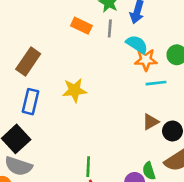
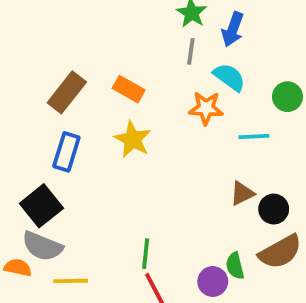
orange rectangle: (81, 26) -> (129, 89), moved
orange star: (146, 60) -> (206, 108), moved
yellow star: (75, 90) -> (133, 139), turned 30

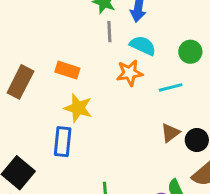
blue rectangle: (66, 152) -> (63, 142), moved

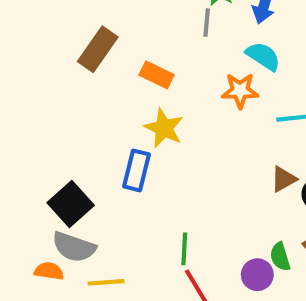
gray line: (109, 32) -> (207, 23), moved
brown rectangle: (20, 82) -> (98, 49), moved

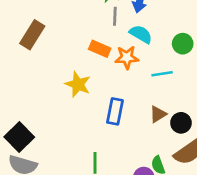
gray line: (207, 23) -> (115, 16), moved
orange rectangle: (157, 75) -> (100, 49), moved
blue rectangle: (137, 170) -> (115, 111), moved

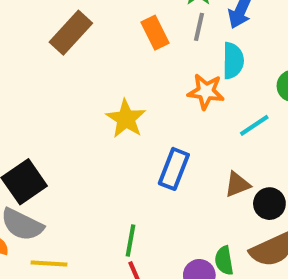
cyan semicircle: (141, 34) -> (233, 61), turned 50
orange rectangle: (100, 49) -> (155, 33), moved, turned 30
cyan line: (162, 74) -> (254, 125), turned -35

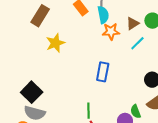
cyan semicircle: (233, 61) -> (103, 15), moved
yellow star: (126, 119) -> (55, 43), moved, turned 30
brown triangle: (237, 184) -> (133, 23), moved

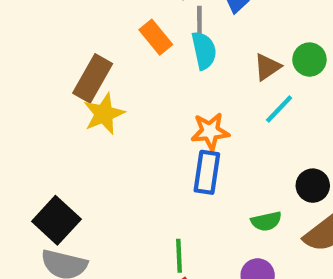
brown rectangle: (40, 16) -> (93, 78), moved
orange star: (111, 31) -> (210, 131), moved
green semicircle: (136, 111) -> (266, 221), moved, turned -80

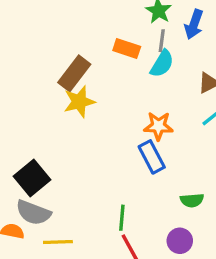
orange rectangle: (156, 37) -> (127, 48), turned -40
cyan semicircle: (204, 51) -> (162, 64), turned 36
blue rectangle: (207, 172) -> (152, 157), turned -44

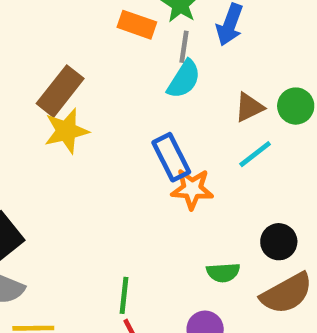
orange rectangle: (127, 48) -> (137, 25), moved
orange star: (158, 126) -> (192, 189), moved
blue rectangle: (152, 157) -> (171, 157), moved

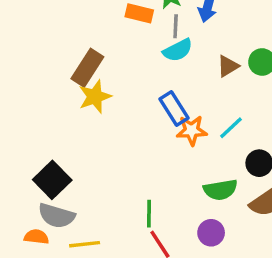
cyan semicircle: (184, 79) -> (178, 50), turned 36
cyan line: (255, 154) -> (231, 128), moved
green semicircle: (223, 272) -> (220, 190), size x1.4

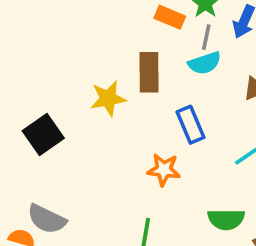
brown rectangle: (87, 68) -> (149, 72), moved, turned -42
orange star: (192, 130) -> (164, 170), moved
black square: (52, 180) -> (43, 134), moved

